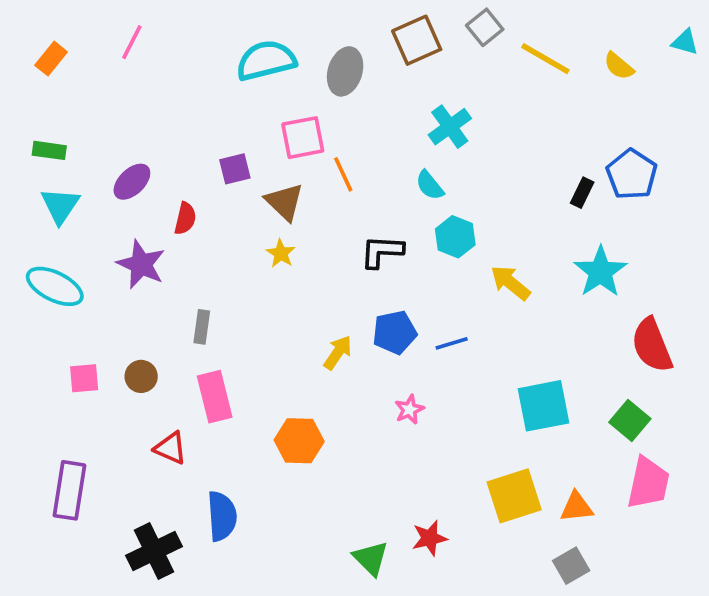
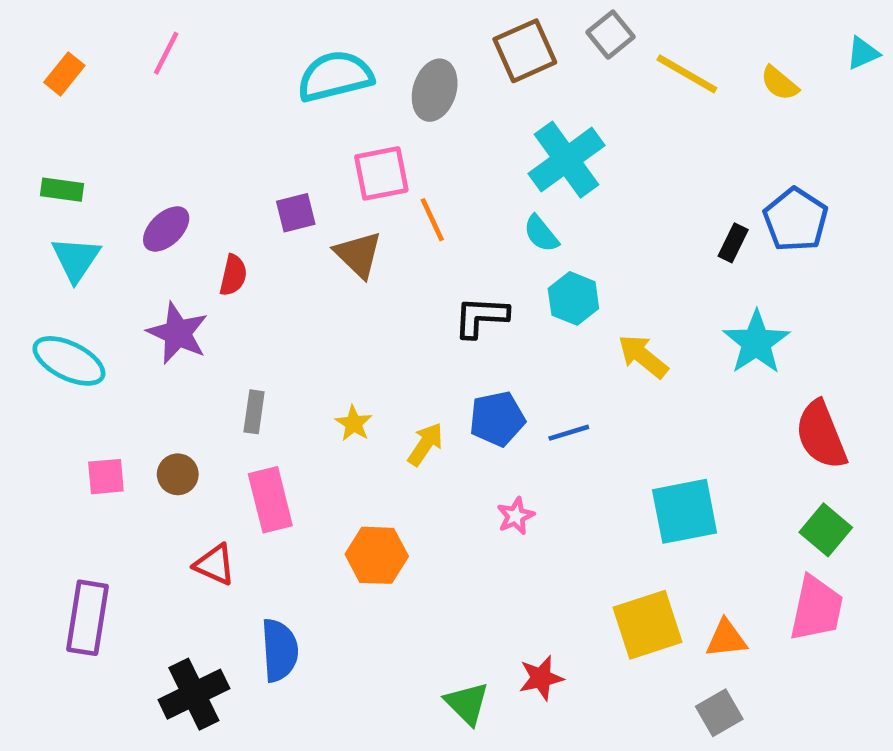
cyan triangle: (685, 42) -> (863, 53), turned -40
cyan cross: (450, 127) -> (567, 160), size x1.4
yellow star: (281, 253) -> (354, 423), moved
green square: (630, 421) -> (826, 530), moved

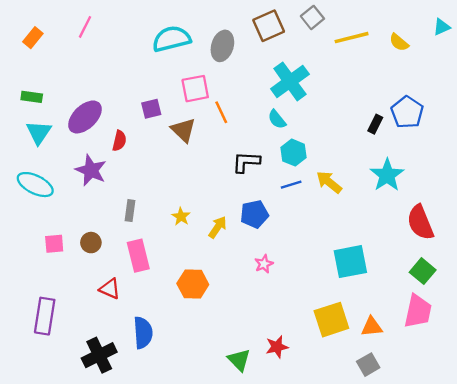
yellow line: (687, 74) -> (352, 38), turned -44
purple ellipse: (166, 229) -> (85, 117), size x1.4
blue line: (569, 433) -> (291, 185), moved

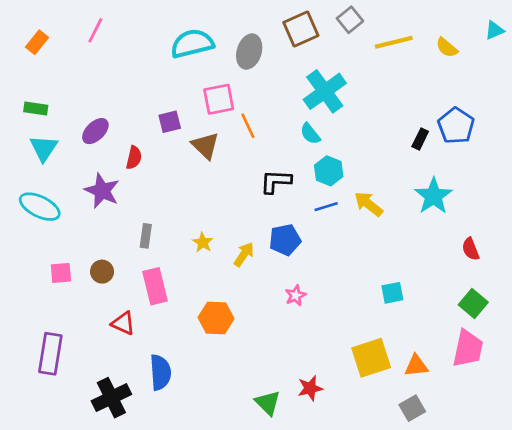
purple ellipse: (85, 117) -> (95, 131), size x0.7
red semicircle: (420, 222) -> (471, 249), size x0.6
cyan square: (350, 262) -> (392, 293), size x0.6

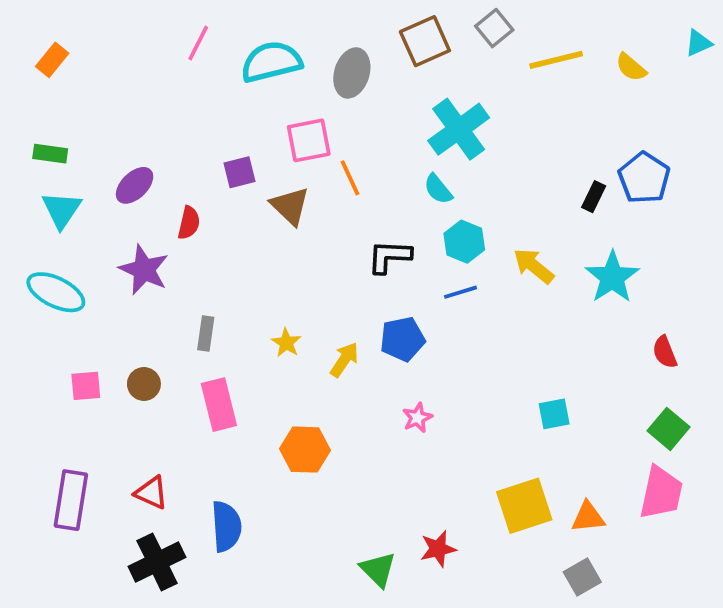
pink line: (95, 30) -> (198, 43), moved
yellow arrow: (368, 204) -> (534, 266), moved
red triangle: (123, 323) -> (151, 493), moved

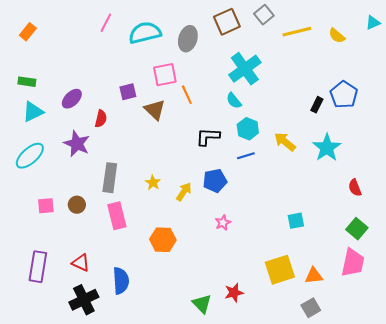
cyan triangle: (61, 210) -> (33, 112), turned 30
cyan ellipse: (56, 292) -> (30, 156), turned -68
gray rectangle: (206, 333) -> (110, 178), size x1.6

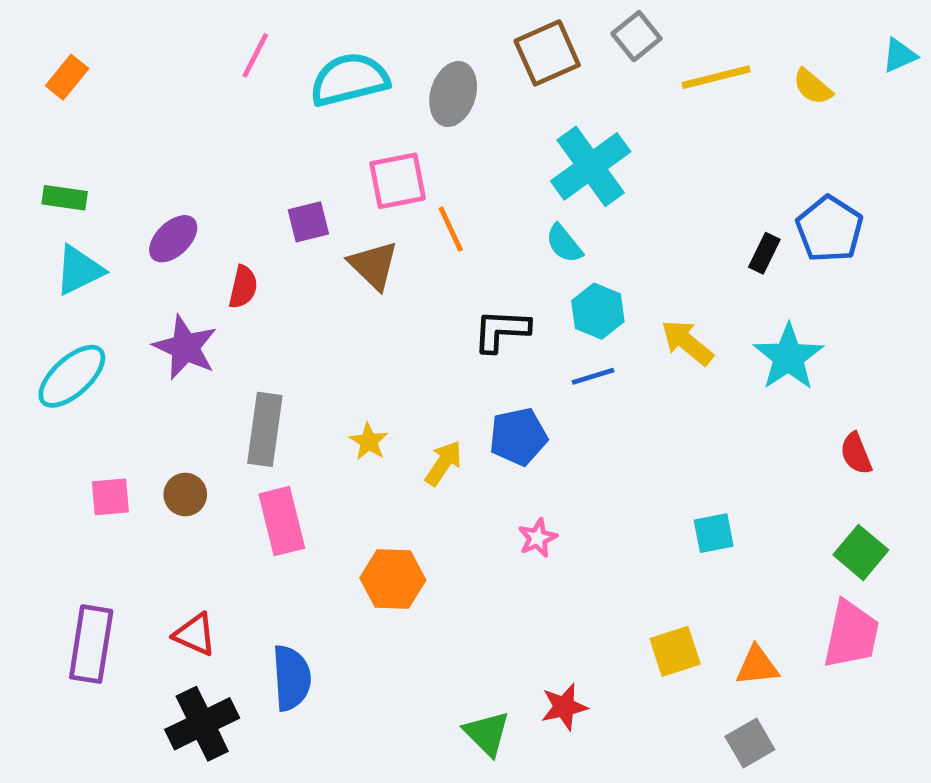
yellow square: (280, 270) -> (675, 651), size x0.7

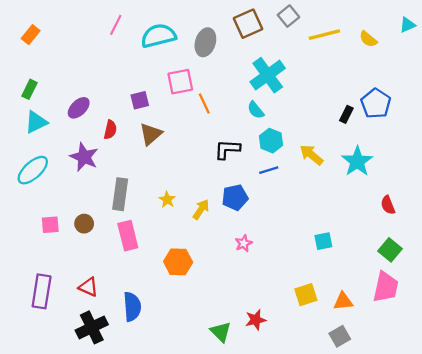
green rectangle: (65, 198) -> (29, 89), turned -72
brown triangle: (373, 265) -> (151, 134), moved, turned 35

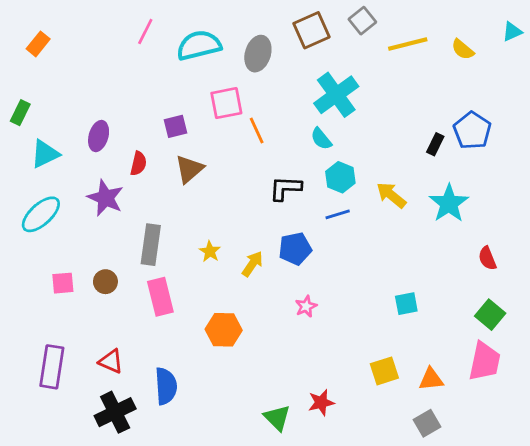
green rectangle: (29, 89) -> (20, 113), moved
purple ellipse: (79, 108) -> (99, 136), turned -30

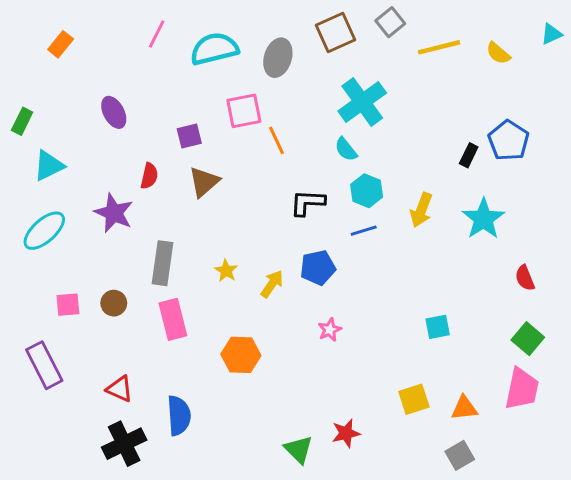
orange rectangle: (38, 44) -> (61, 44), moved
purple ellipse: (99, 136) -> (114, 112), moved, turned -44
yellow arrow: (391, 195) -> (421, 210), turned -108
purple rectangle: (52, 367) -> (44, 365), moved, turned -36

